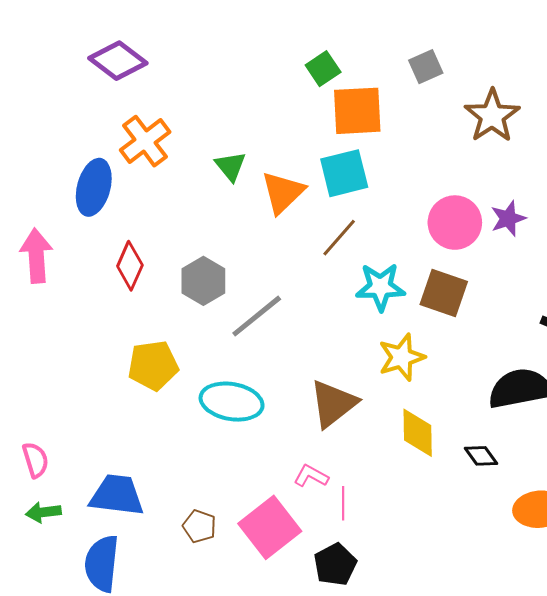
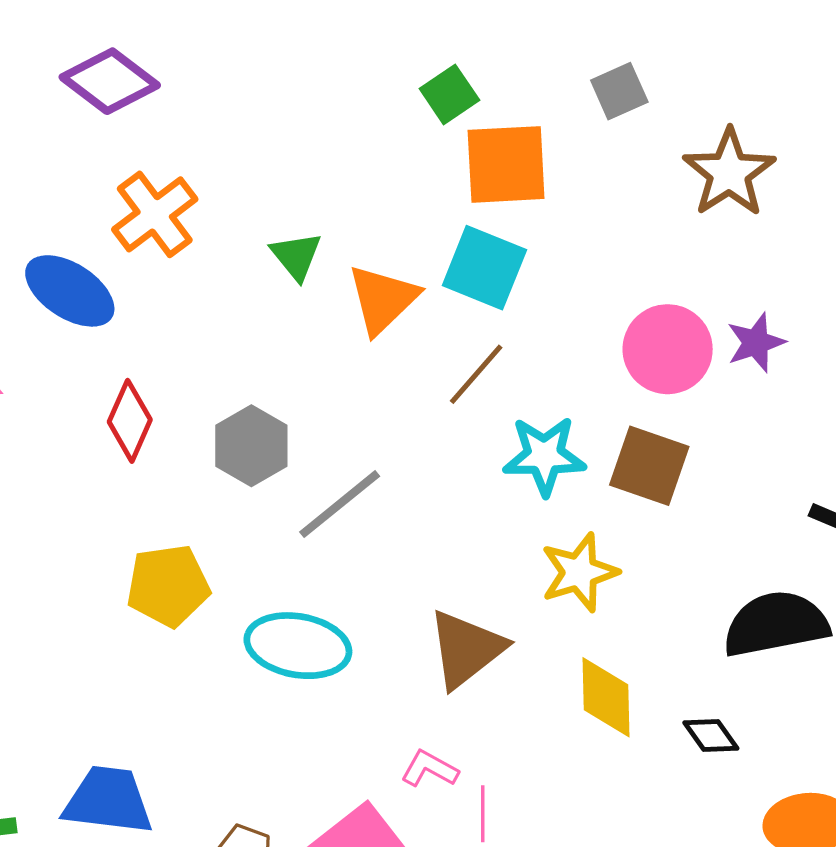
cyan square: (344, 173) -> (484, 268), turned 36
blue ellipse: (94, 187) -> (70, 291), turned -72

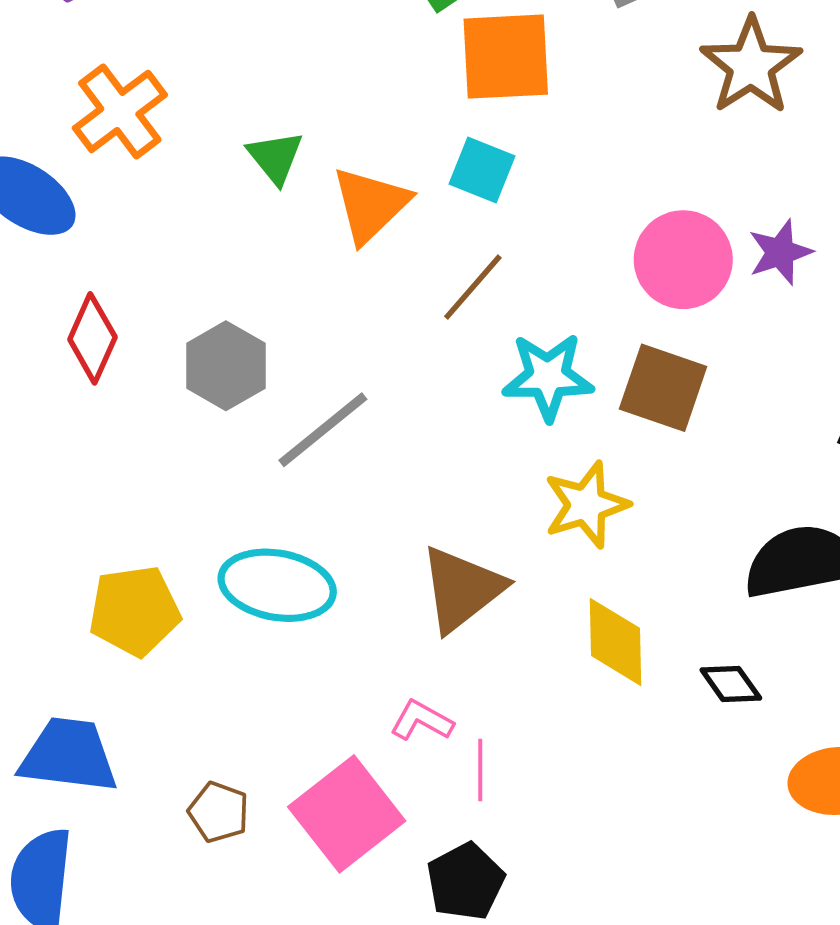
cyan square: (484, 268) -> (482, 170), size x0.7
yellow pentagon: (168, 586) -> (134, 611), moved

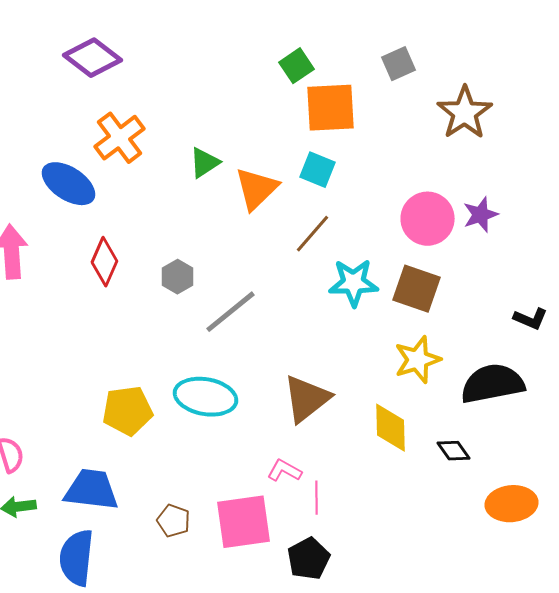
green triangle: (275, 157) -> (204, 163), turned 36
gray hexagon: (226, 366) -> (178, 277), size x0.7
yellow star: (586, 505) -> (418, 360), moved
pink square: (347, 814) -> (244, 522), turned 30

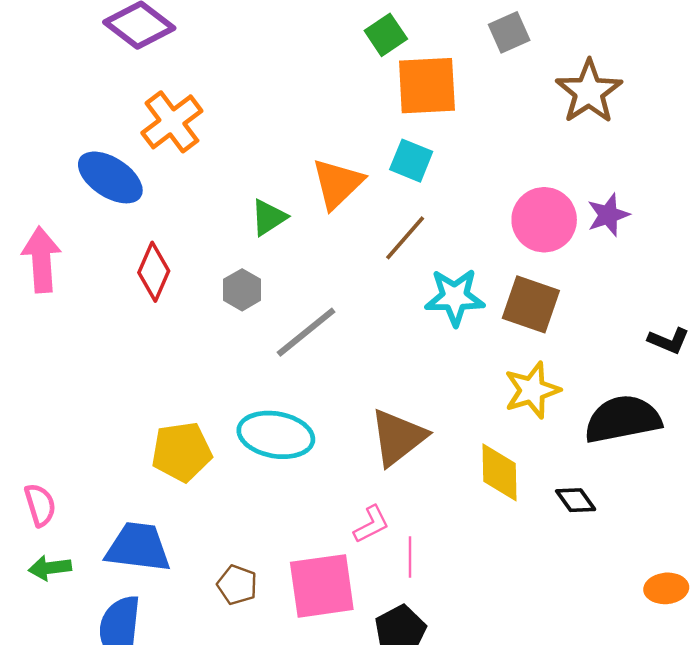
green triangle: (204, 163) -> (269, 217), moved
pink L-shape: (284, 471) -> (371, 524), turned 124
orange ellipse: (512, 504) -> (666, 588), moved, size x0.7

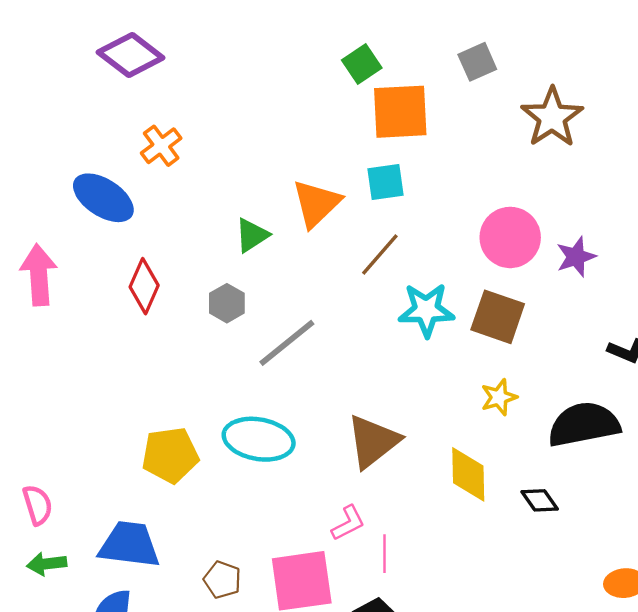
orange cross: (172, 122) -> (161, 146), size x0.7
cyan square: (411, 161) -> (386, 182), turned -30
purple star: (608, 215) -> (576, 257), moved
yellow star: (532, 390) -> (499, 397), size x0.7

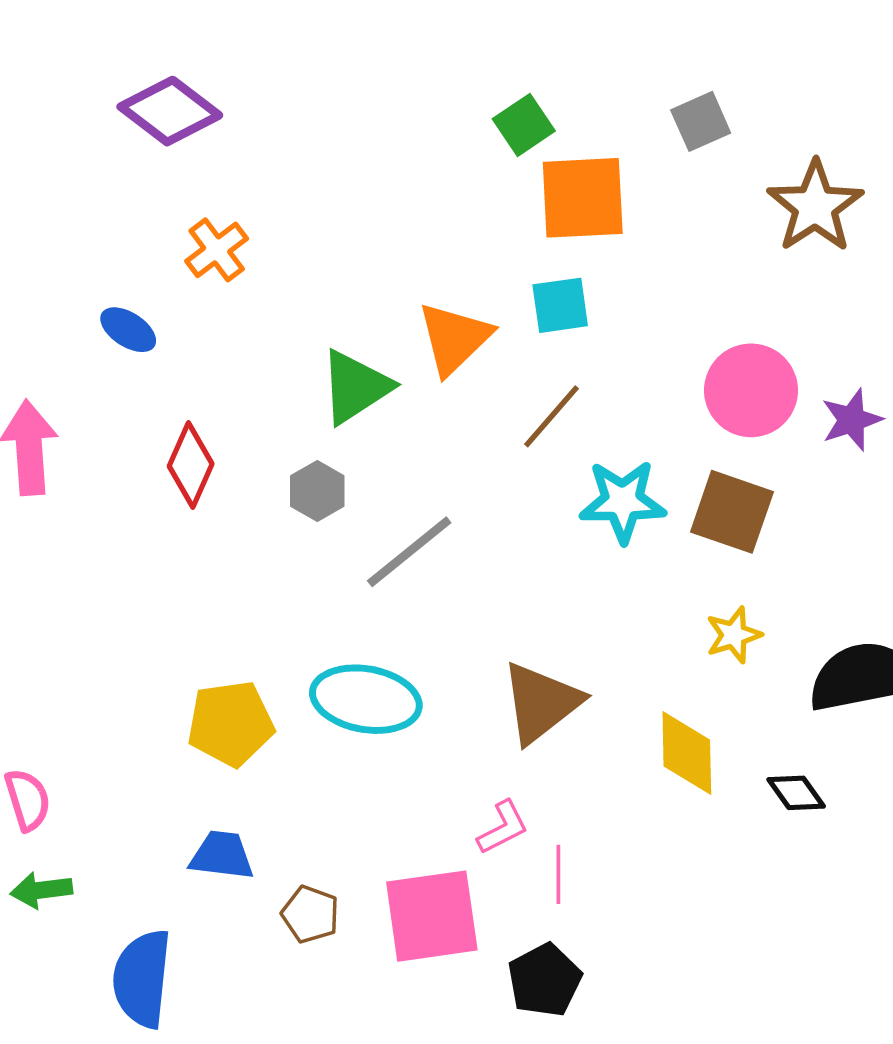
blue ellipse: (103, 198) -> (128, 330), size x0.6
green triangle: (252, 235) -> (355, 387), size x1.4
blue trapezoid: (129, 545) -> (222, 855), moved, size x0.7

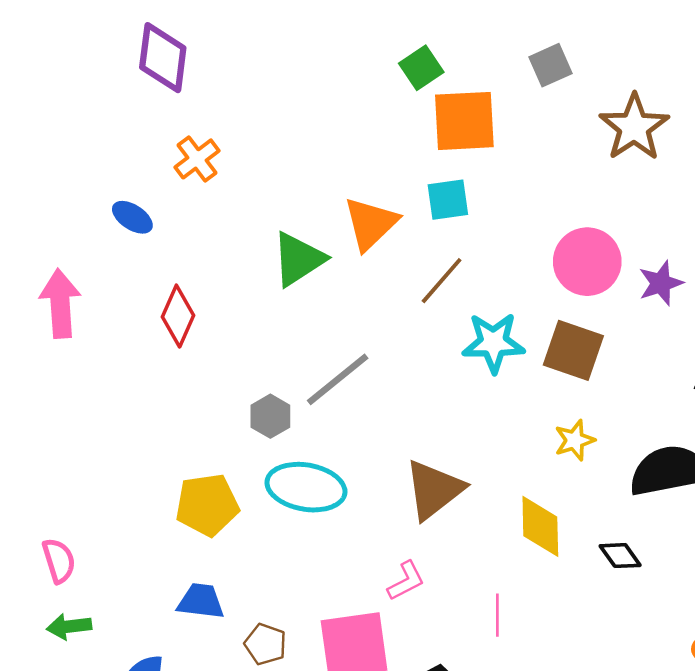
purple diamond: (170, 111) -> (163, 58), turned 60
gray hexagon: (317, 491) -> (270, 416), moved
pink line: (558, 874) -> (497, 615), moved

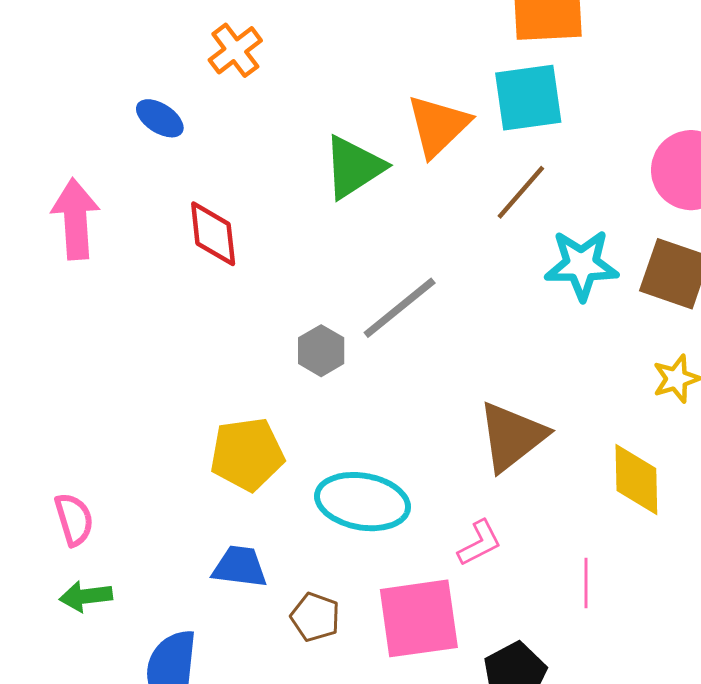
cyan square: (448, 200) -> (528, 98), size x1.4
red diamond: (178, 316) -> (213, 234), turned -30
cyan ellipse: (306, 487) -> (363, 502), moved

